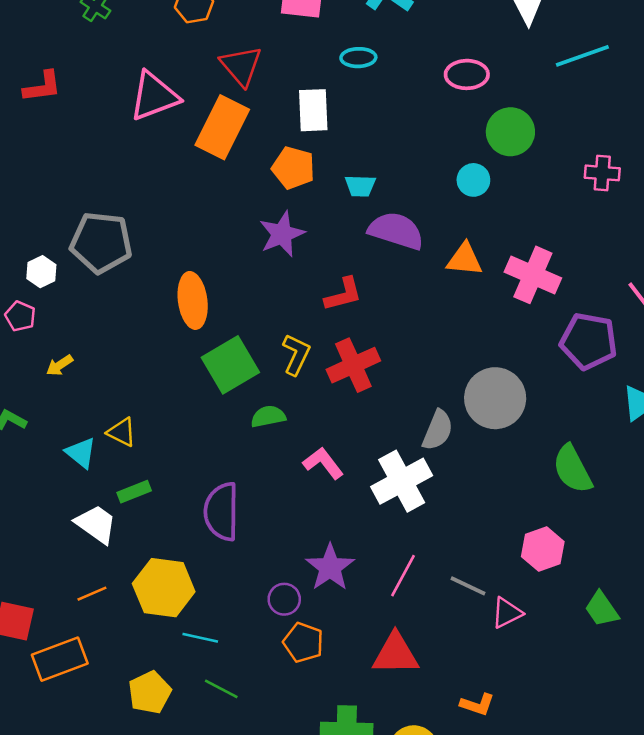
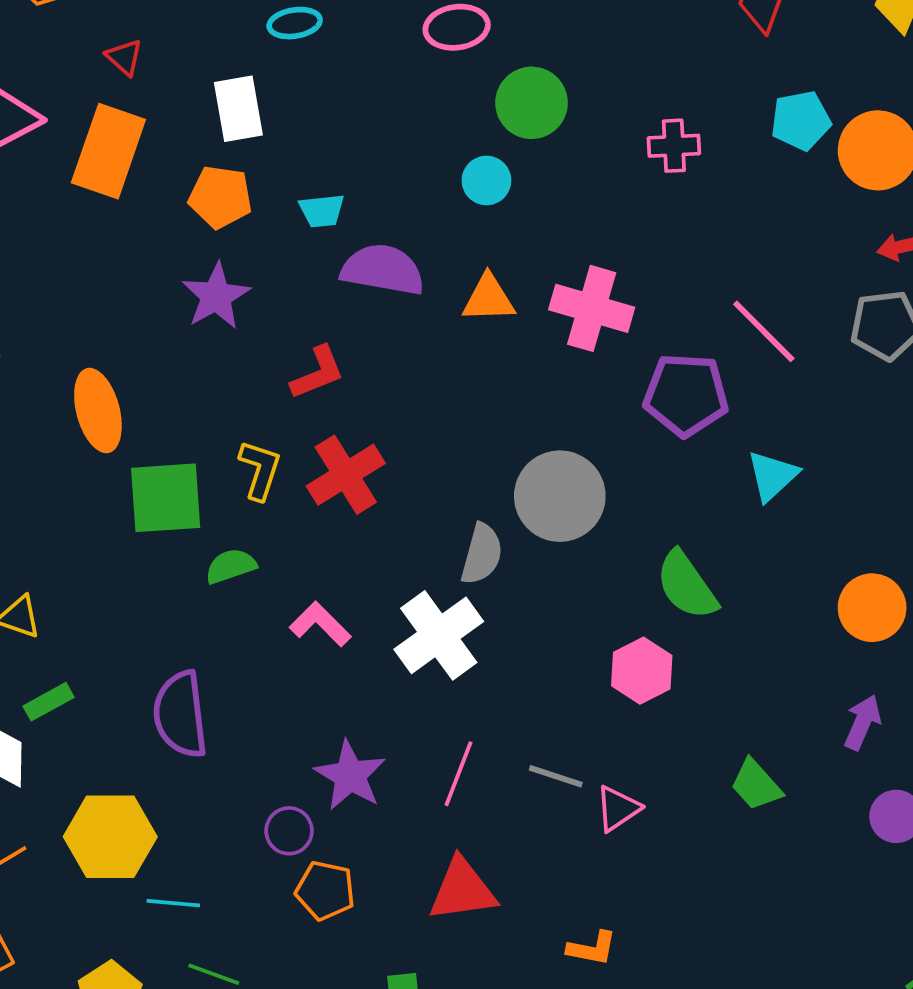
red triangle: (241, 66) -> (124, 57), size x0.6
green square: (230, 365) -> (166, 498), turned 34
pink hexagon: (543, 549) -> (642, 671), moved

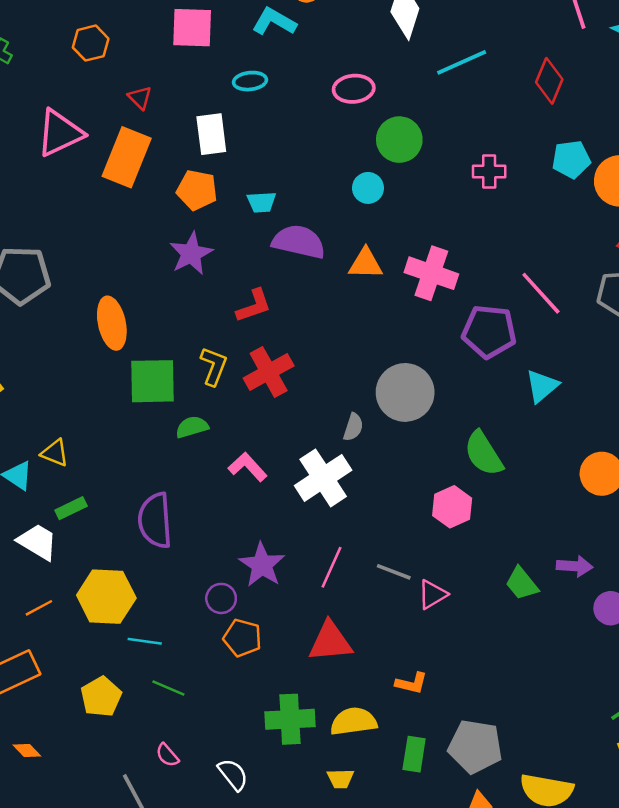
gray semicircle: (482, 554) -> (353, 427), size x0.7
purple arrow: (863, 722) -> (575, 566), moved, turned 68

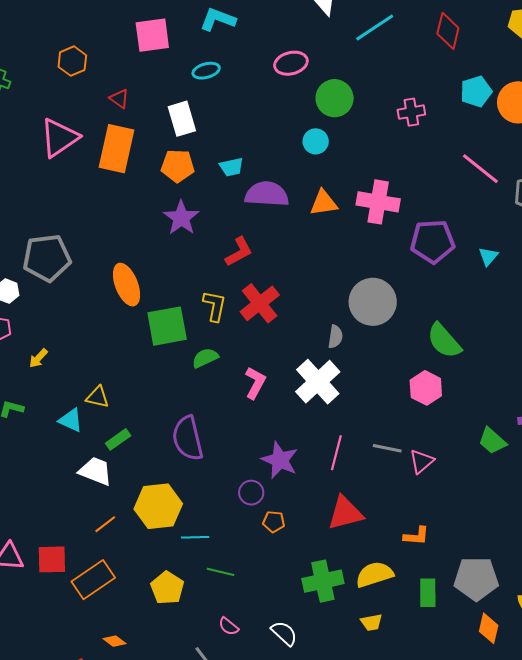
pink line: (541, 293) -> (480, 169), moved
cyan triangle: (542, 386) -> (488, 256), moved, size x0.7
pink L-shape: (248, 467) -> (255, 383), turned 80
orange pentagon: (242, 638) -> (274, 522), size x0.7

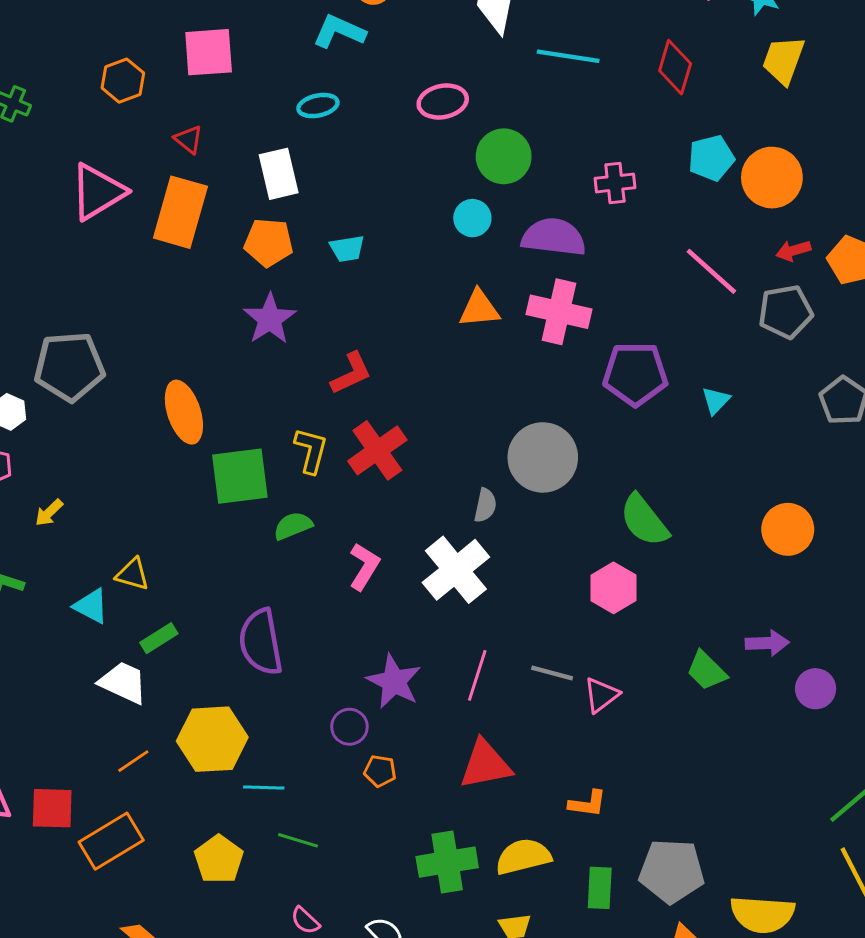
cyan line: (375, 28) -> (568, 56), turned 39
pink square: (152, 35) -> (209, 52), moved
purple semicircle: (267, 194) -> (554, 237), moved

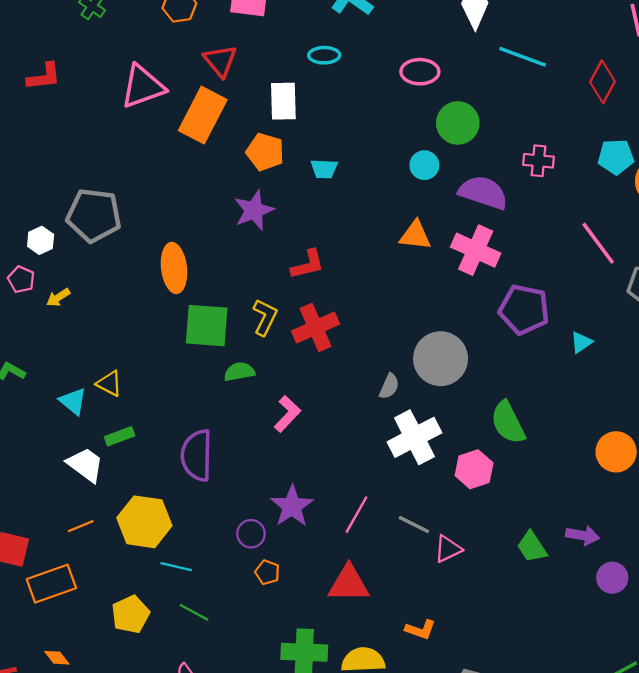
red triangle: (189, 139) -> (220, 61), size x1.5
yellow arrow: (49, 513) -> (58, 297), moved
white cross: (456, 570) -> (414, 437), moved

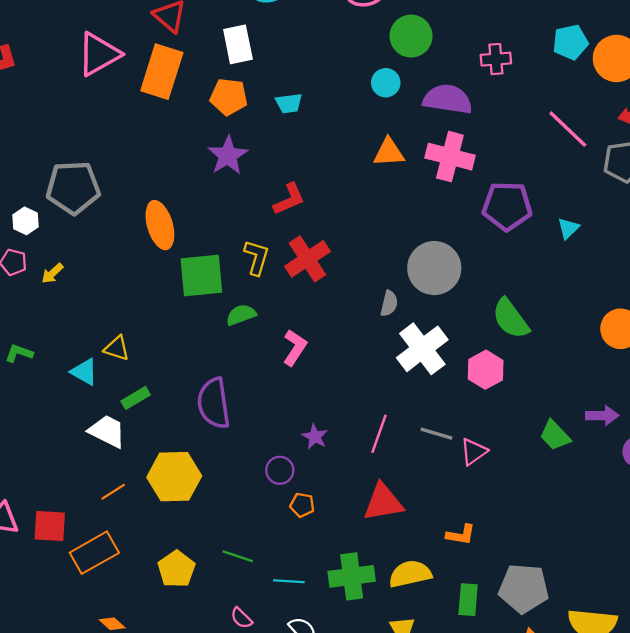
purple star: (292, 506) -> (315, 437), size x0.6
cyan line: (176, 567) -> (289, 581), moved

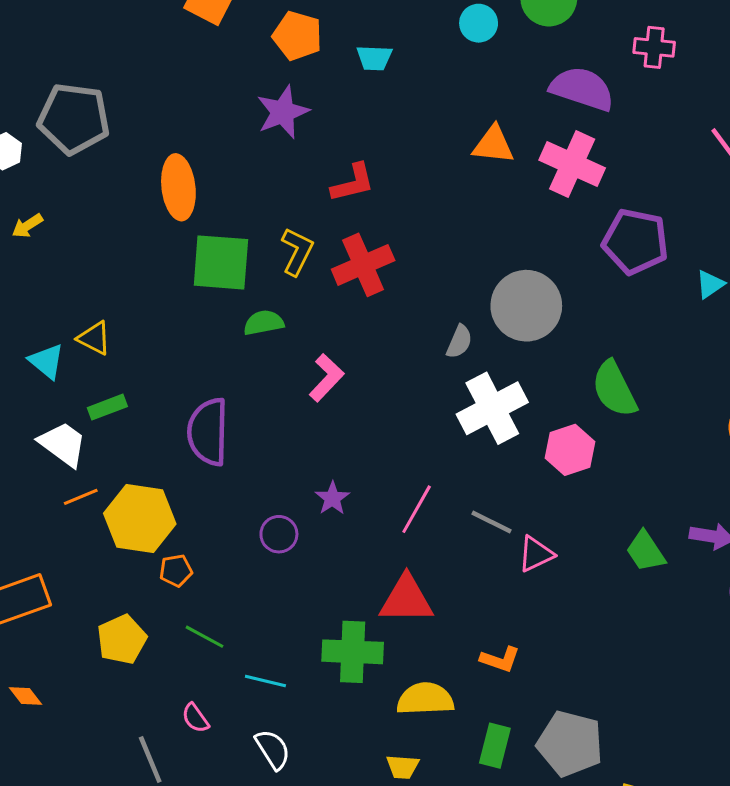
cyan circle: (386, 83) -> (479, 23), moved
orange line: (113, 492) -> (81, 497), moved
orange pentagon: (302, 505) -> (176, 571), moved, turned -30
green cross: (352, 576) -> (353, 652), moved

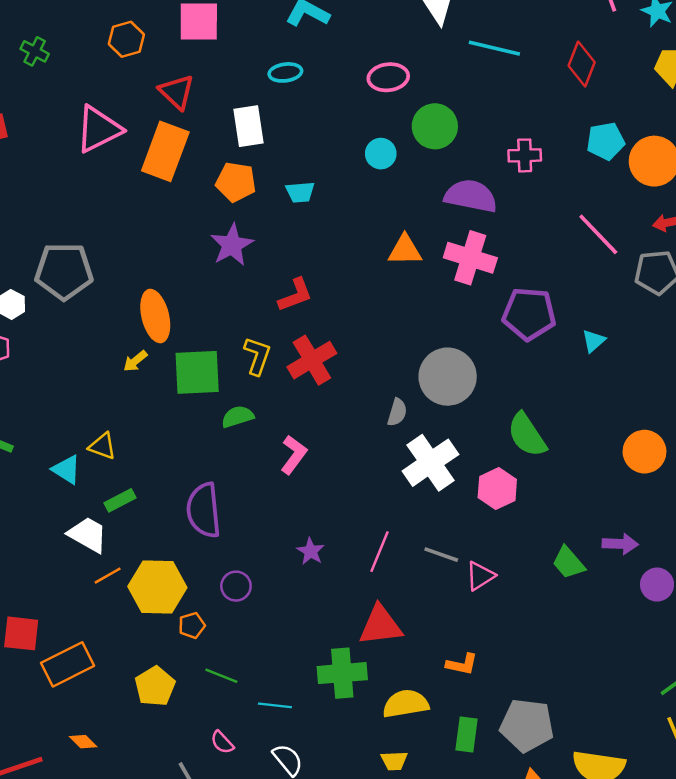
yellow arrow: (27, 226) -> (135, 361), moved
purple circle: (279, 534) -> (236, 586), moved

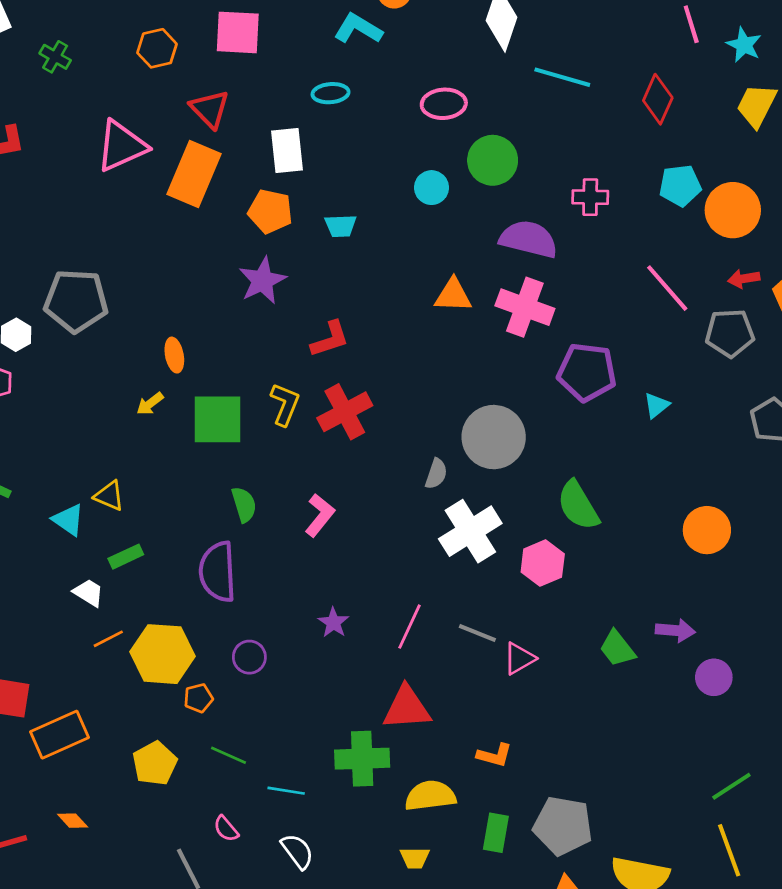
orange ellipse: (155, 316) -> (174, 355), size x0.6
green semicircle: (238, 417) -> (244, 505), moved, turned 88
white trapezoid: (88, 535) -> (89, 593), size x0.7

